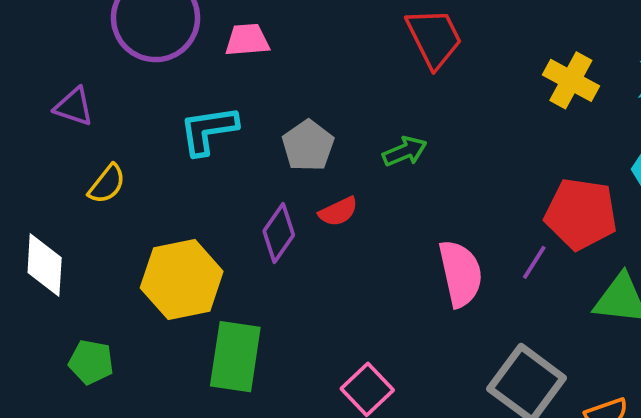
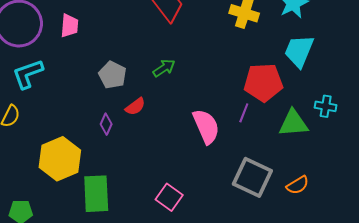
pink trapezoid: (247, 40) -> (69, 26), turned 110
cyan L-shape: (208, 130) -> (28, 74), moved
purple diamond: (279, 233) -> (106, 124), size x0.7

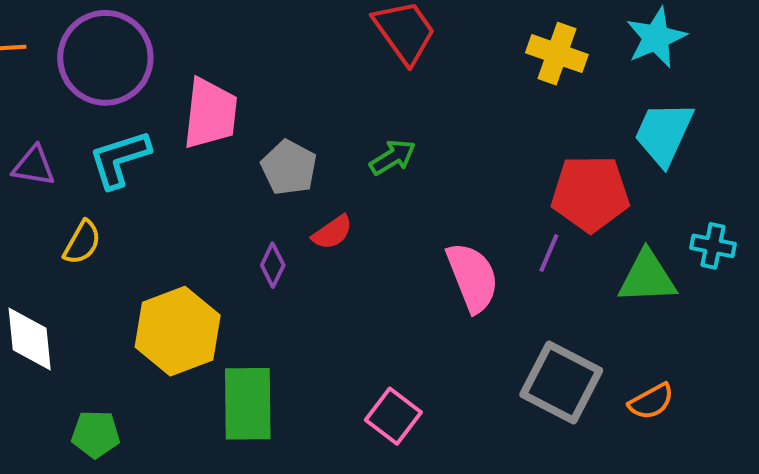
pink trapezoid: (69, 26) -> (210, 114), moved, size x1.5

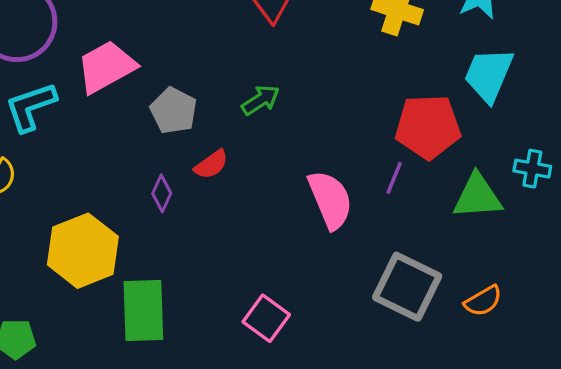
pink trapezoid: (210, 114) -> (106, 67), turned -124

